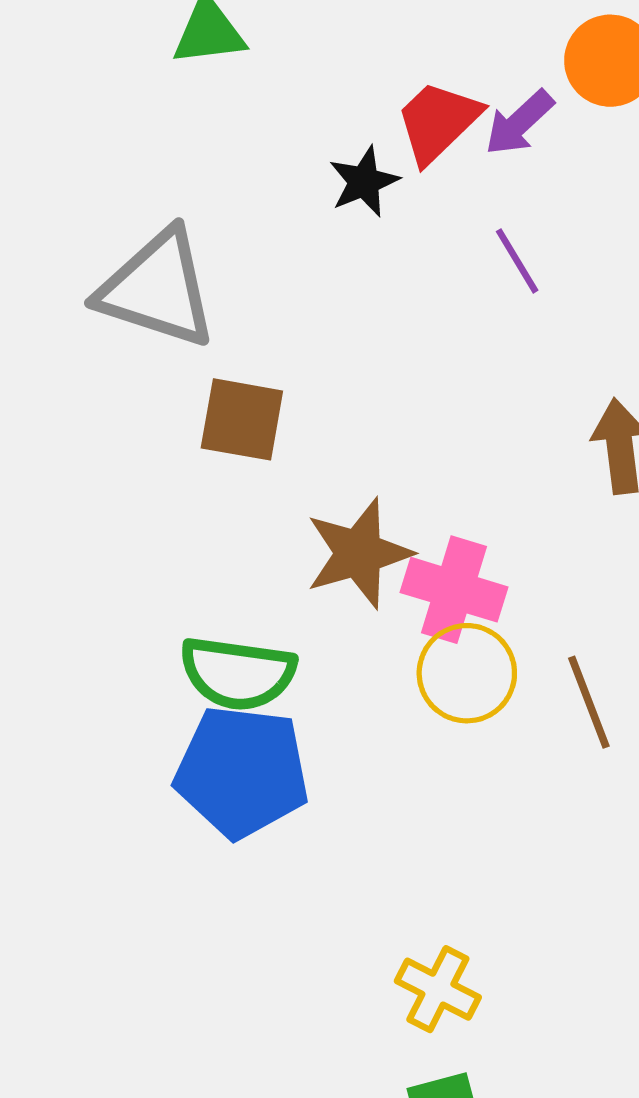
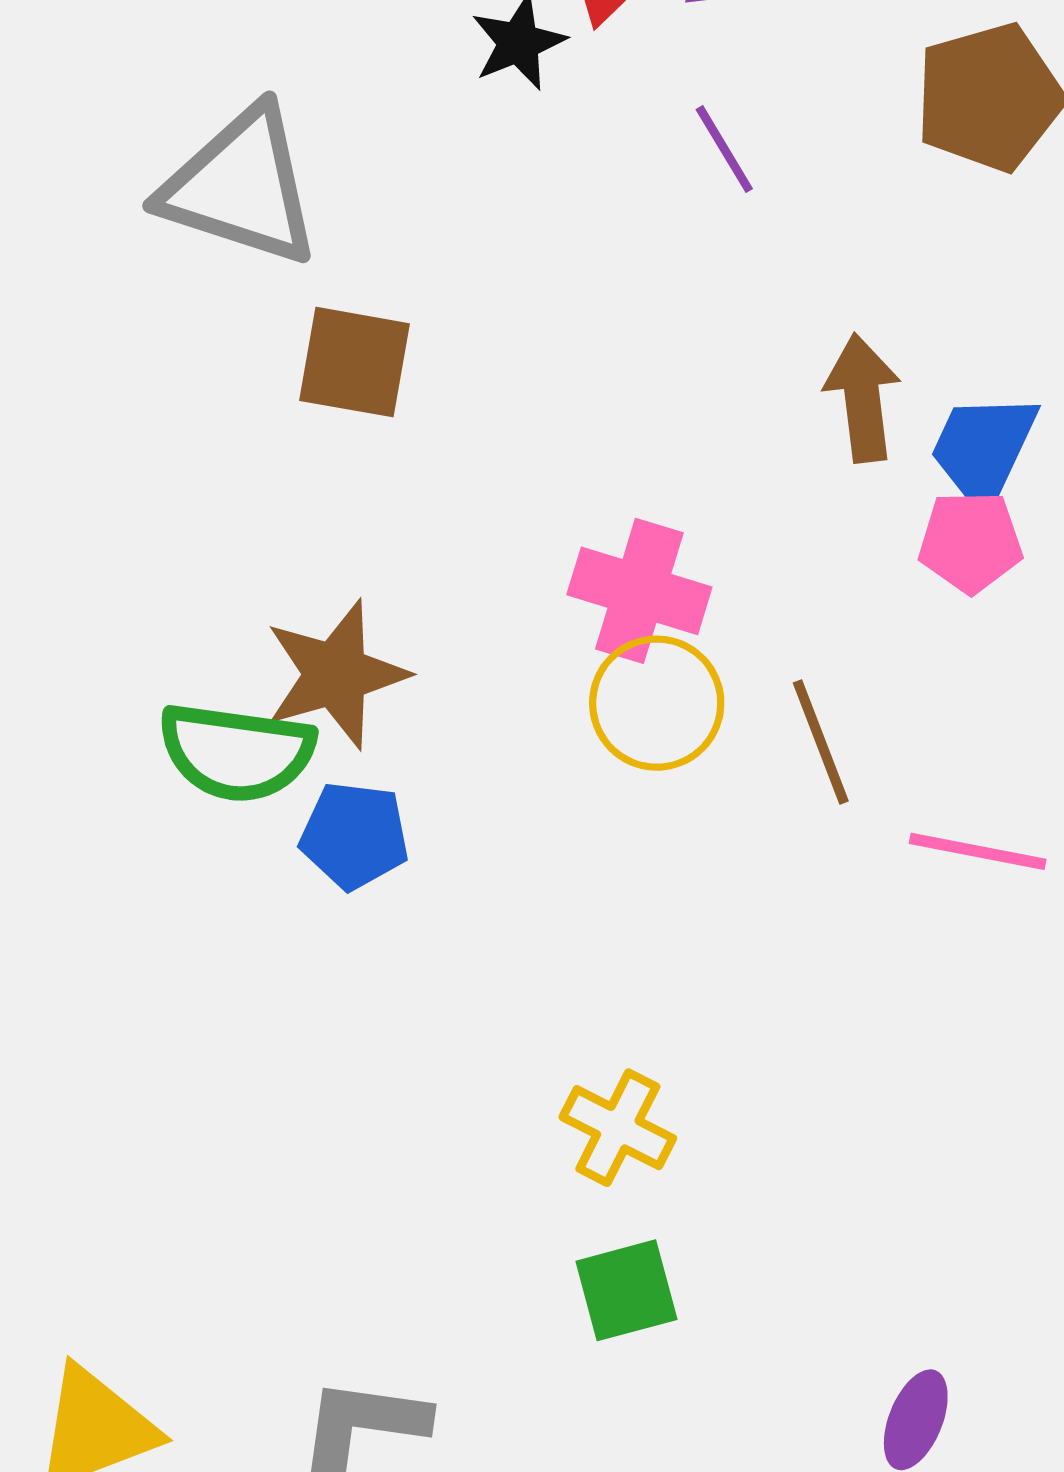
brown star: (359, 553) -> (336, 674), moved
green semicircle: (238, 673) -> (236, 752), moved
blue pentagon: (242, 772) -> (354, 836), size x0.6

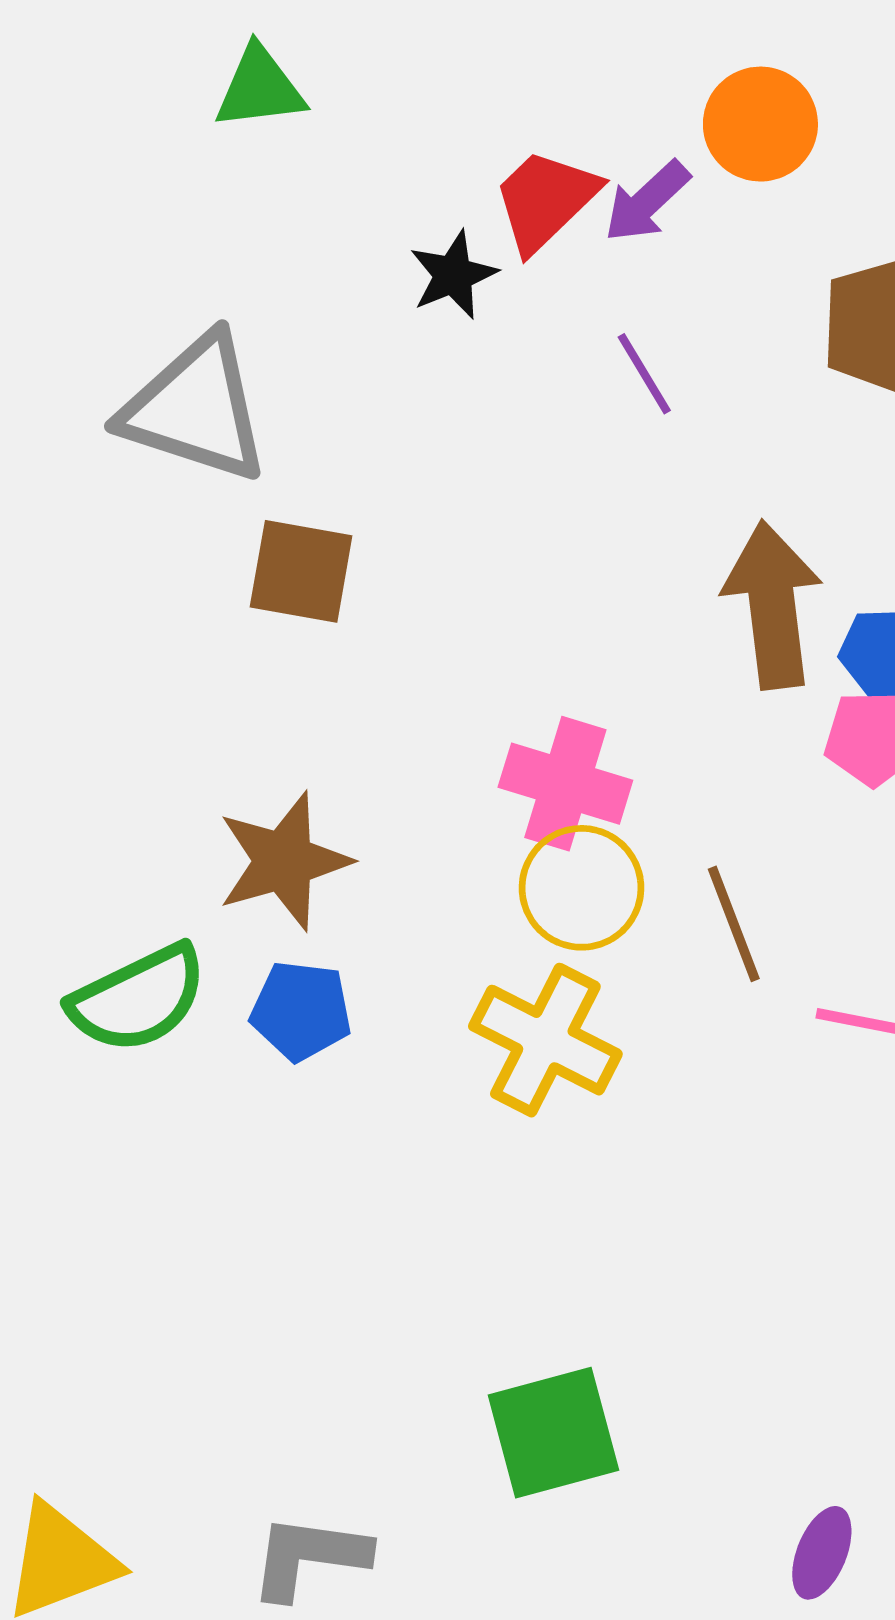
brown arrow: (862, 398) -> (772, 605), size x1.4
green semicircle: (236, 752) -> (138, 999), moved, turned -34
yellow cross: (618, 1128) -> (545, 1040), moved, size x1.4
green square: (626, 1290) -> (553, 1433), size x1.4

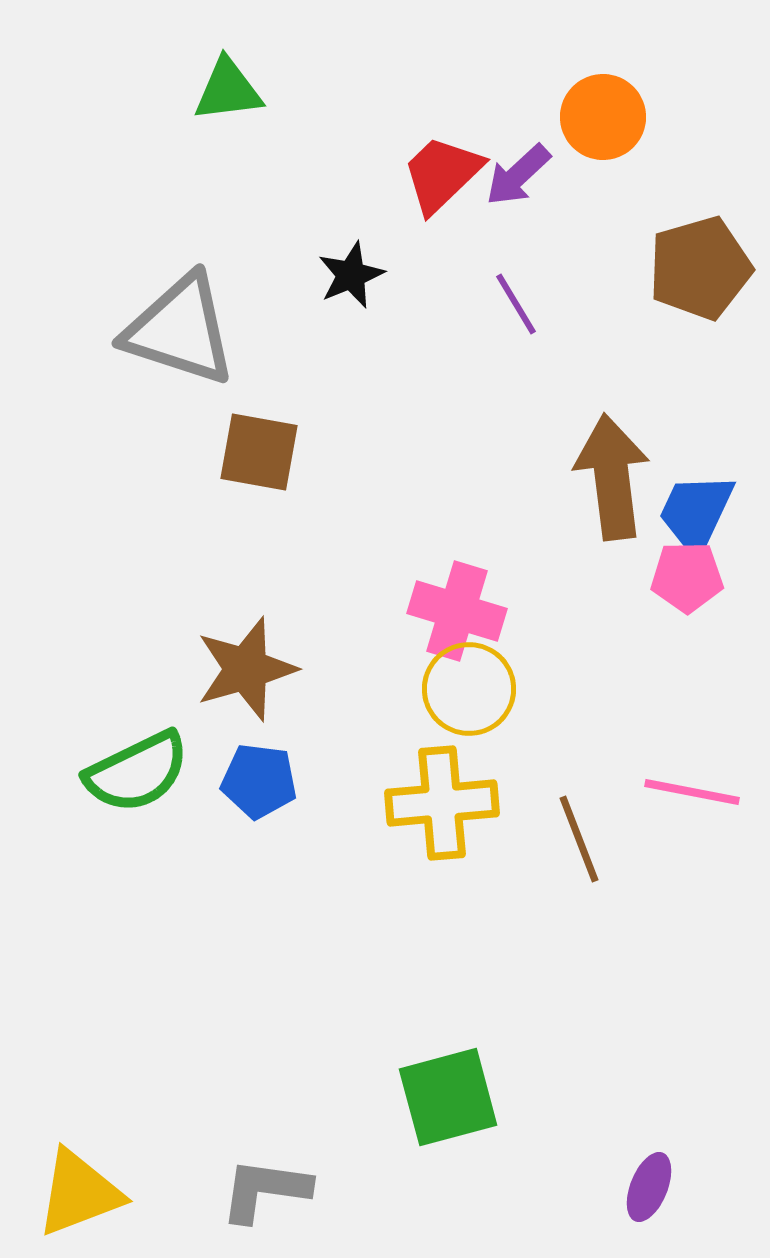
black star: (453, 275) -> (351, 275), moved
brown line: (734, 924) -> (579, 839), moved
yellow cross: (545, 1040) -> (442, 803), turned -32

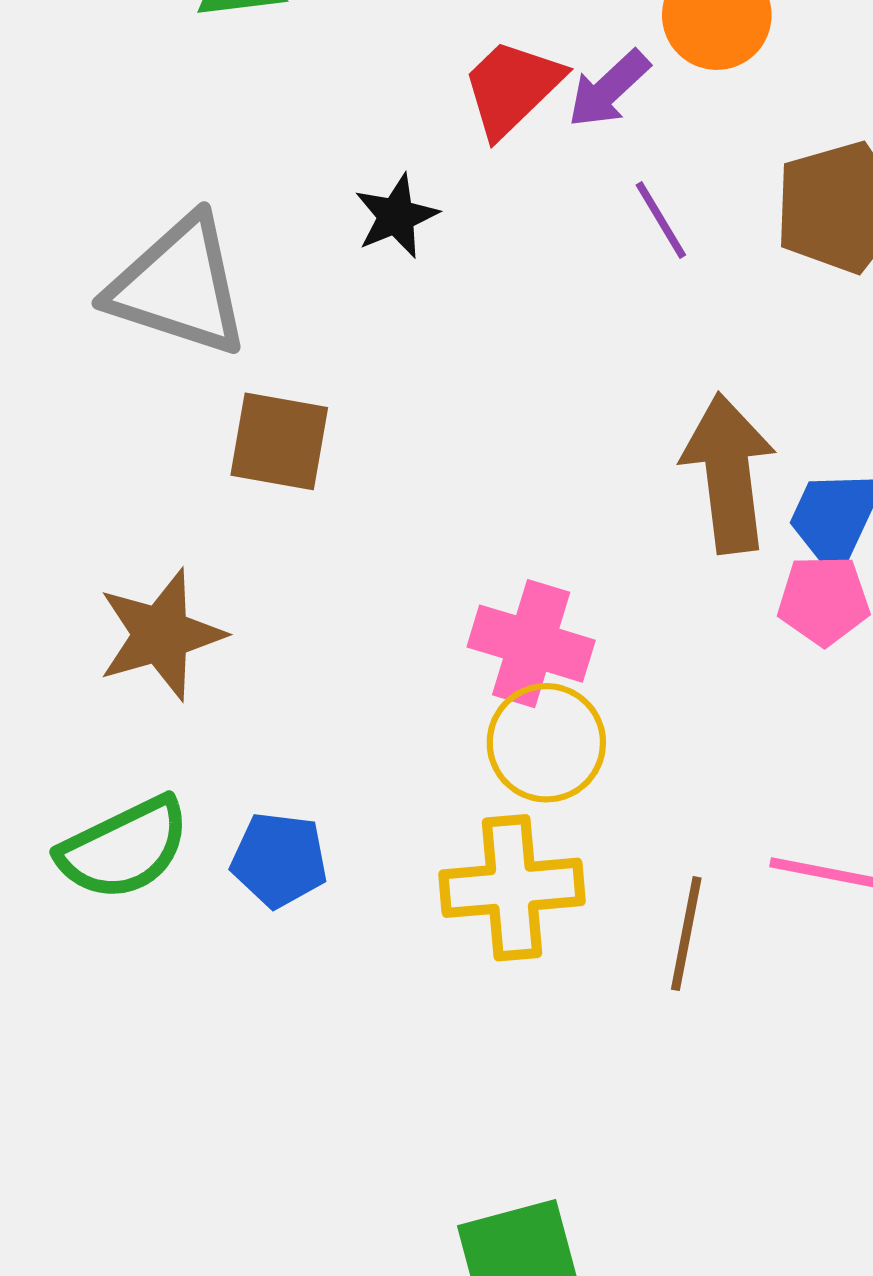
purple line: (516, 304) -> (661, 220), moved
brown star: (246, 669) -> (161, 635), moved
brown line: (579, 839) -> (686, 934), turned 32

